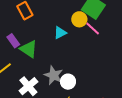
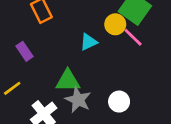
green triangle: (29, 49) -> (68, 81), moved, turned -36
white circle: (68, 82) -> (119, 102), moved

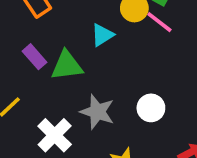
purple rectangle: (25, 51) -> (35, 57), moved
green triangle: (68, 81) -> (67, 65), moved

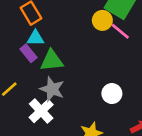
cyan triangle: (102, 35) -> (35, 38), moved, turned 30
gray star: (97, 112) -> (52, 89), moved

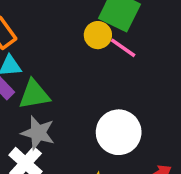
white circle: (112, 94) -> (119, 132), size x1.6

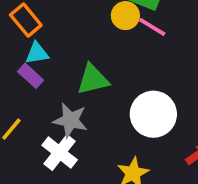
green triangle: (34, 94) -> (93, 79), moved

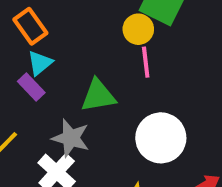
pink line: (152, 27) -> (146, 62), moved, turned 48
cyan triangle: (37, 53) -> (40, 63), turned -35

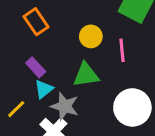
yellow circle: (138, 29) -> (91, 36), moved
cyan triangle: (40, 63) -> (44, 89), moved

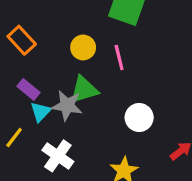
gray star: (65, 106) -> (67, 106), moved
white circle: (132, 107) -> (139, 118), size x0.7

